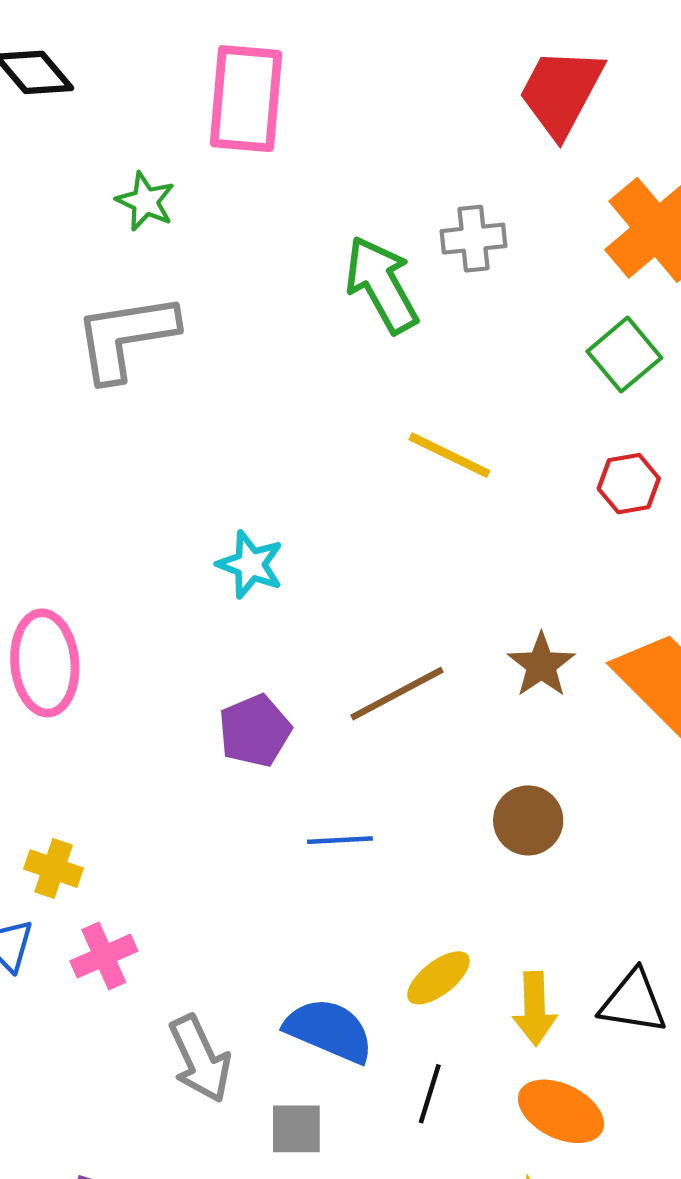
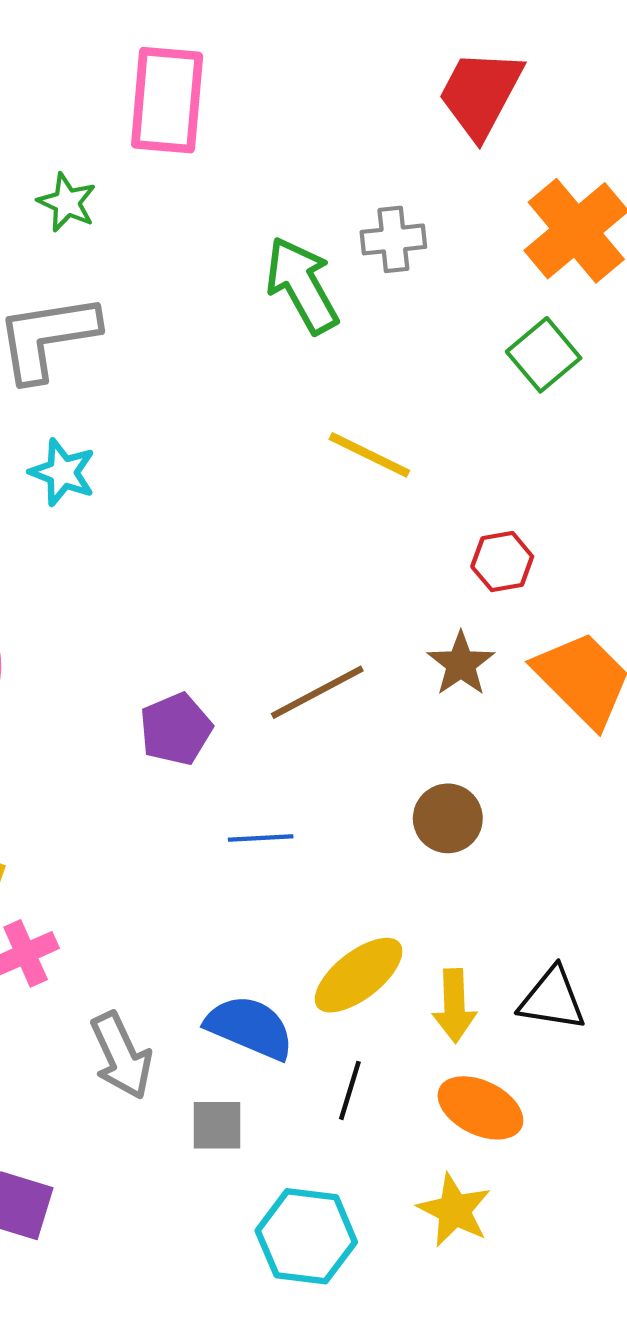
red hexagon: (629, 484) -> (502, 562), moved
cyan star: (250, 564) -> (63, 472), moved
yellow ellipse: (438, 978) -> (359, 975), size x1.4

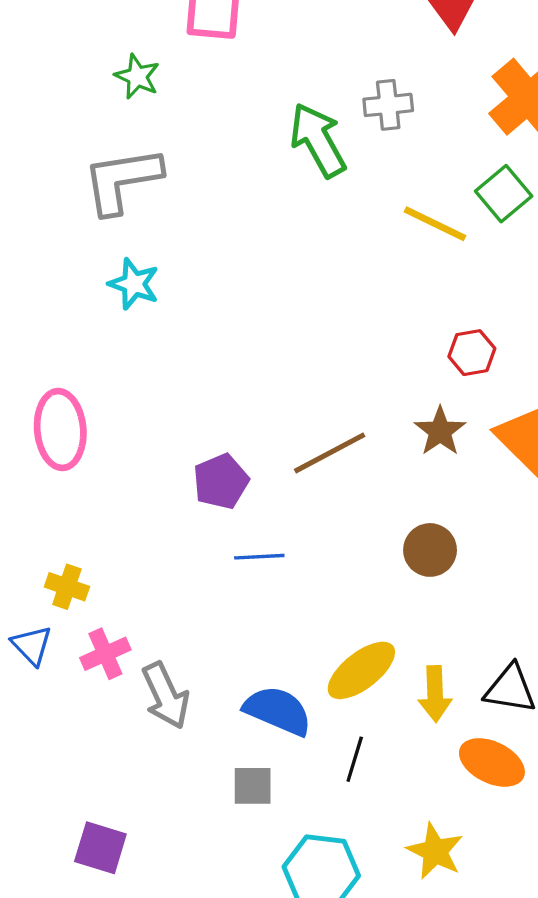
yellow line: (369, 455) -> (435, 224), moved
blue line: (261, 838) -> (259, 557), moved
gray arrow: (121, 1056) -> (166, 696), moved
orange ellipse: (480, 1108) -> (492, 762), moved

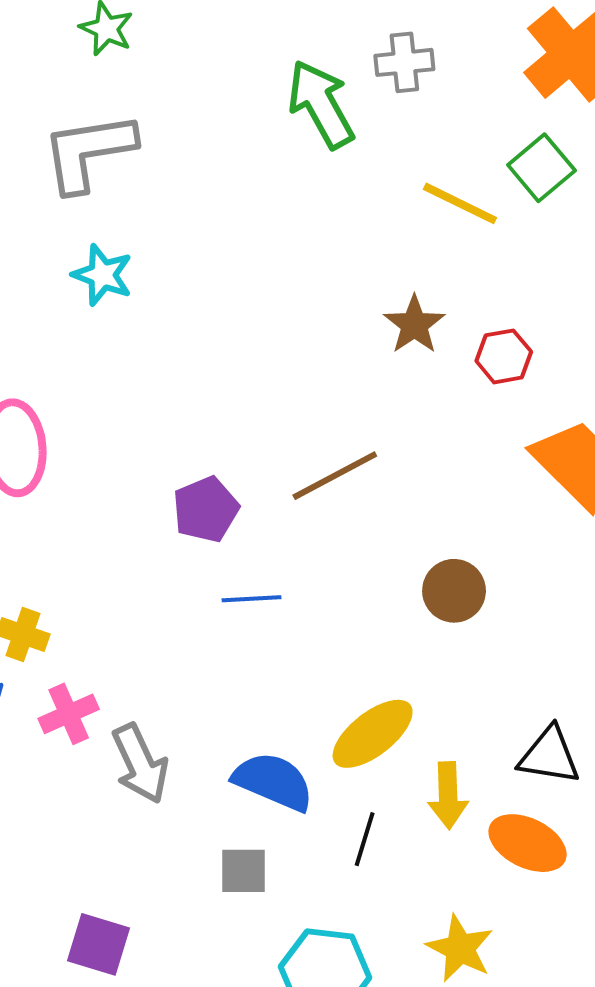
brown star: (440, 431) -> (414, 325), moved
yellow arrow: (435, 694) -> (448, 795), moved
purple square: (100, 848) -> (98, 944), moved

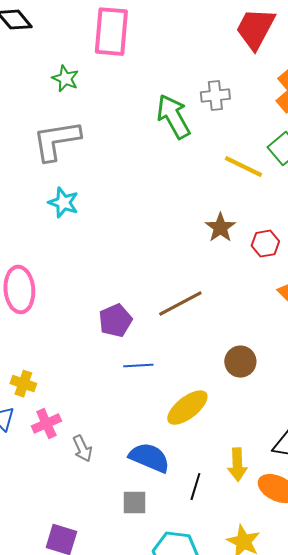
yellow ellipse: (373, 734) -> (187, 408), moved
gray arrow: (140, 764) -> (82, 449), size x0.7

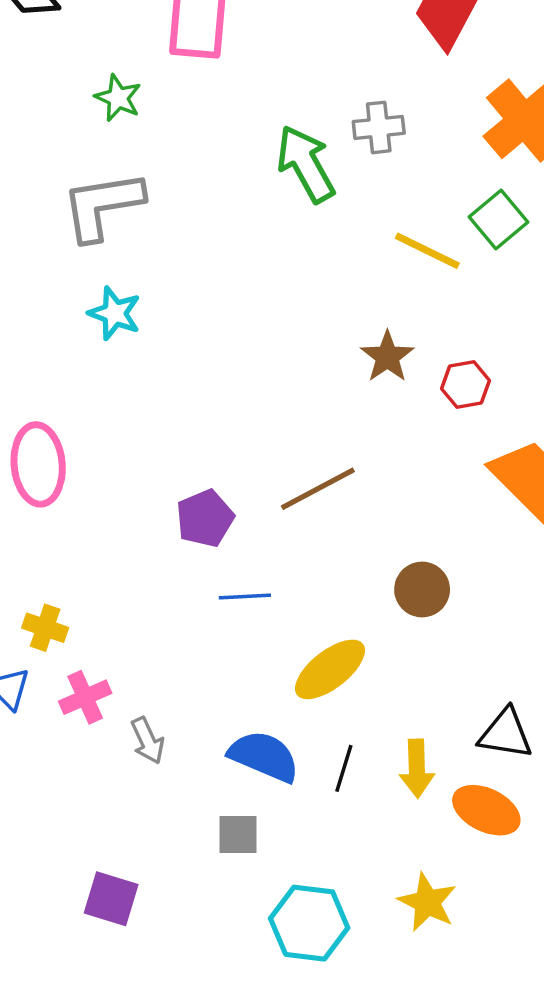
black line: (195, 487) -> (344, 768), moved

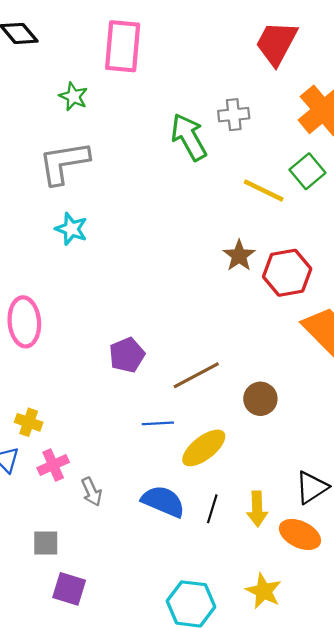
red hexagon: (466, 385) -> (287, 273), size x1.6
brown line: (318, 489) -> (196, 375), moved
blue line: (245, 596) -> (158, 423), moved
black triangle: (505, 734) -> (312, 487), turned -42
gray square: (238, 834) -> (46, 543), moved

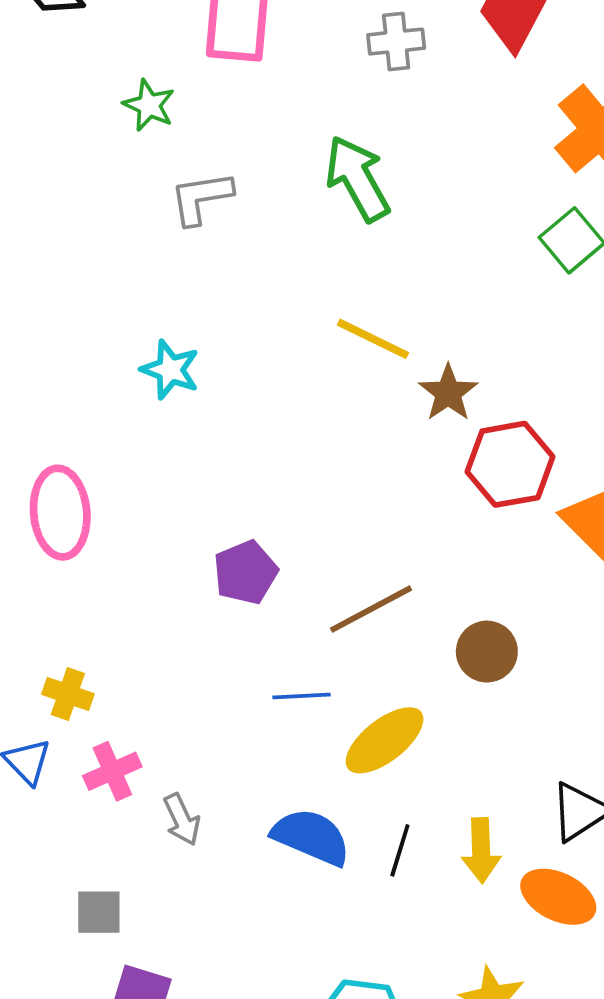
gray cross: (234, 115) -> (396, 42), moved
gray L-shape: (64, 163) -> (201, 198), moved, size x0.7
yellow line: (264, 190) -> (373, 339), moved
cyan star: (71, 229) -> (170, 370), moved
red hexagon: (287, 273) -> (510, 464), moved

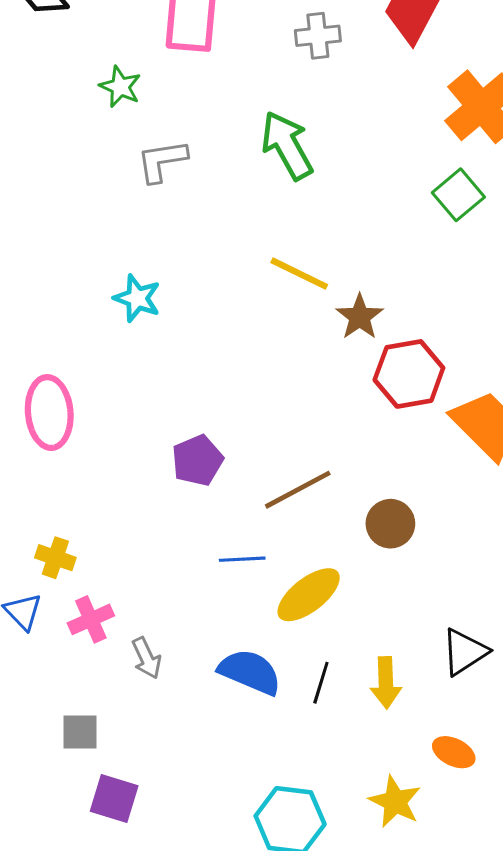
orange ellipse: (558, 897) -> (454, 752), moved, size x0.7

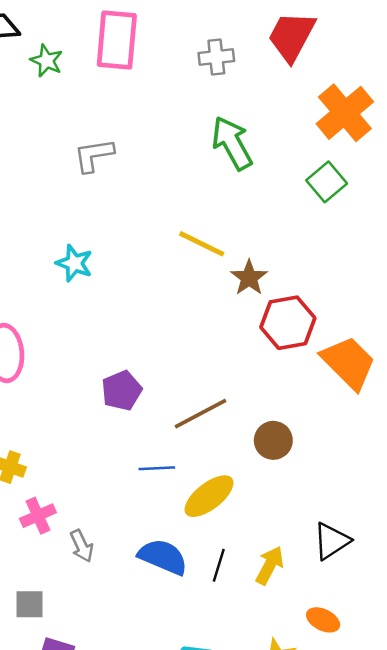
green star: (120, 87) -> (46, 61), moved
green arrow: (287, 145) -> (232, 143), moved
yellow arrow: (386, 683) -> (270, 565), turned -150

